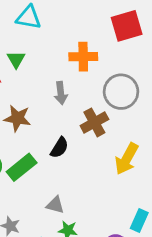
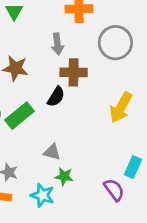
brown cross: (94, 122) -> (74, 72), moved, turned 30

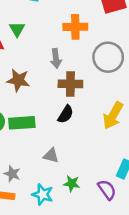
black semicircle: (56, 97) -> (66, 114), moved
green rectangle: (20, 116) -> (22, 123), turned 35
green star: (64, 176) -> (72, 184), moved

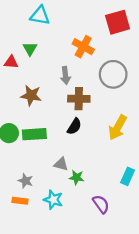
orange cross: (75, 27) -> (83, 47), turned 30
green star: (72, 184) -> (77, 177), moved
purple semicircle: (107, 190) -> (101, 204), moved

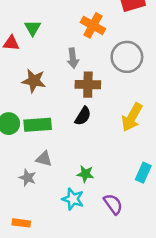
gray triangle: (61, 164) -> (44, 159), moved
cyan star: (53, 200) -> (73, 199), moved
orange rectangle: (20, 201) -> (21, 223), moved

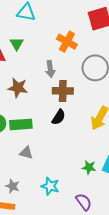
green star: (85, 174) -> (89, 167), moved
gray star: (28, 178) -> (13, 186), moved
purple semicircle: (113, 204) -> (84, 202), moved

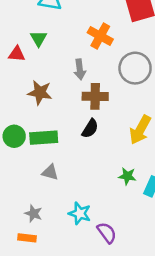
green star: (89, 167) -> (127, 176), moved
purple semicircle: (84, 202) -> (107, 233), moved

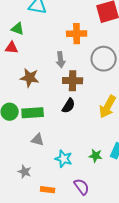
orange cross: (100, 36) -> (77, 34), turned -30
green triangle: (39, 39) -> (18, 29), moved, turned -40
green star: (127, 176) -> (96, 156), moved
cyan star: (80, 213) -> (64, 159), moved
orange rectangle: (27, 238) -> (48, 190), moved

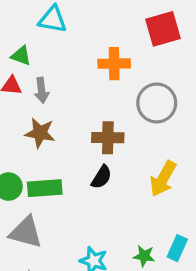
gray arrow: (61, 60) -> (42, 90), moved
gray triangle: (38, 140) -> (26, 232), moved, size x1.6

